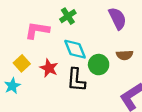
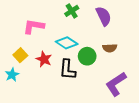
green cross: (68, 16) -> (72, 11), moved
cyan diamond: (75, 49) -> (67, 43), turned -35

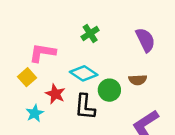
purple semicircle: (104, 16) -> (145, 40), moved
yellow square: (20, 55) -> (27, 77), moved
cyan star: (12, 75) -> (35, 113), moved

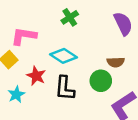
green circle: (109, 90) -> (101, 81), moved

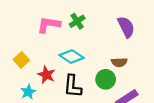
pink L-shape: (24, 36) -> (49, 25), moved

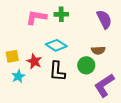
green cross: (77, 21) -> (61, 14), turned 32
yellow square: (21, 60) -> (12, 56), moved, turned 32

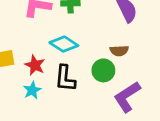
cyan star: (18, 76) -> (32, 90), moved

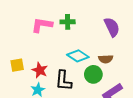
cyan diamond: (64, 44) -> (78, 56), moved

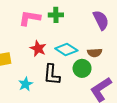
red star: (40, 70) -> (38, 48), moved

